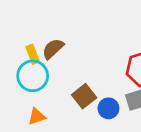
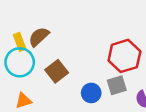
brown square: (84, 96) -> (57, 71), moved

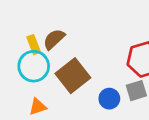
brown square: (57, 71) -> (73, 76), size x1.4

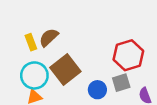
cyan circle: (34, 66) -> (34, 75), moved

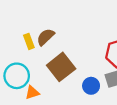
cyan circle: (34, 75) -> (17, 76), moved

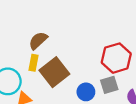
yellow rectangle: (29, 41) -> (33, 63), moved, turned 32

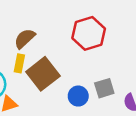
red hexagon: (116, 58) -> (89, 33), moved

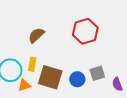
yellow rectangle: (19, 63) -> (32, 64), moved
brown square: (43, 74) -> (50, 77), moved, turned -35

